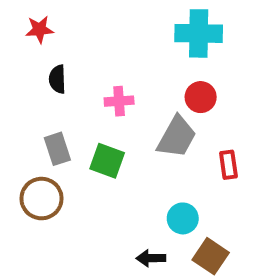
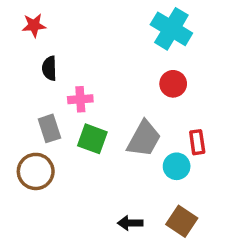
cyan cross: (199, 33) -> (171, 29), turned 30
pink cross: (119, 101) -> (80, 99), moved
gray trapezoid: (177, 137) -> (144, 139), moved
cyan circle: (183, 218) -> (177, 166), moved

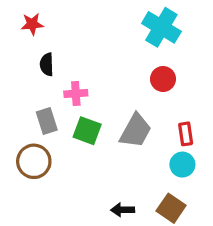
cyan circle: (177, 166) -> (182, 165), moved

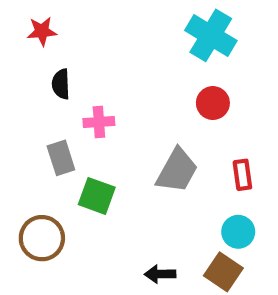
green square: (87, 131) -> (97, 196), moved
brown circle: (34, 161) -> (42, 238), moved
cyan circle: (182, 165) -> (238, 232), moved

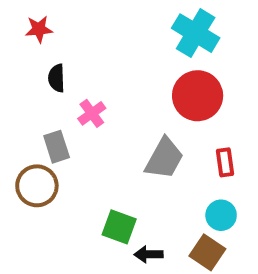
red circle: (213, 103) -> (198, 96), size x1.6
pink cross: (99, 122) -> (92, 113), turned -32
green square: (97, 196) -> (119, 227), moved
brown circle: (42, 238) -> (37, 186), moved

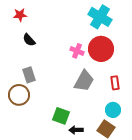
black semicircle: (57, 78) -> (29, 40), turned -40
pink cross: (92, 113) -> (77, 51), moved, turned -32

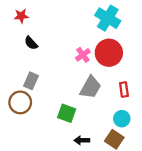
pink cross: (77, 51) -> (83, 55), turned 32
gray rectangle: (29, 75) -> (31, 81), turned 42
green square: (61, 116) -> (67, 113), moved

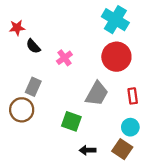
red star: (21, 16) -> (17, 28), moved
pink cross: (83, 55) -> (64, 58), moved

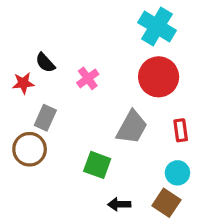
red star: (17, 28) -> (23, 83), moved

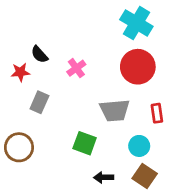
gray trapezoid: (132, 127) -> (115, 110), turned 56
brown circle: (30, 149) -> (19, 147), moved
cyan circle: (177, 173) -> (139, 146), moved

